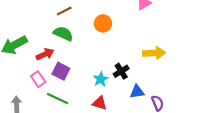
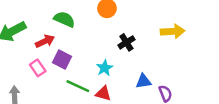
yellow arrow: (154, 53) -> (173, 31), moved
black cross: (121, 71) -> (126, 42), moved
green line: (57, 98) -> (78, 86), moved

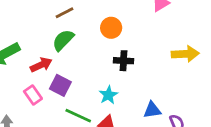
green semicircle: (64, 19) -> (63, 40), turned -70
black cross: (126, 42) -> (123, 61), moved, turned 35

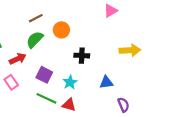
orange circle: (111, 28) -> (61, 30), moved
purple square: (60, 85) -> (44, 75), moved
blue triangle: (152, 110) -> (106, 82), moved

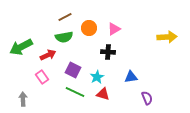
pink triangle: (111, 11) -> (114, 29), moved
green semicircle: (35, 40) -> (64, 37), turned -144
yellow arrow: (130, 50) -> (167, 37), moved
red triangle: (69, 105) -> (103, 94), moved

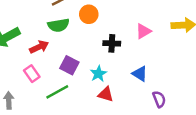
pink triangle: (114, 29) -> (143, 31), moved
blue triangle: (131, 77) -> (140, 74), turned 40
green line: (75, 92) -> (57, 92), moved, turned -54

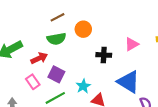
purple square: (69, 65) -> (56, 74), moved
cyan star: (98, 74) -> (83, 86), moved
blue triangle: (140, 74) -> (128, 82), size x1.6

